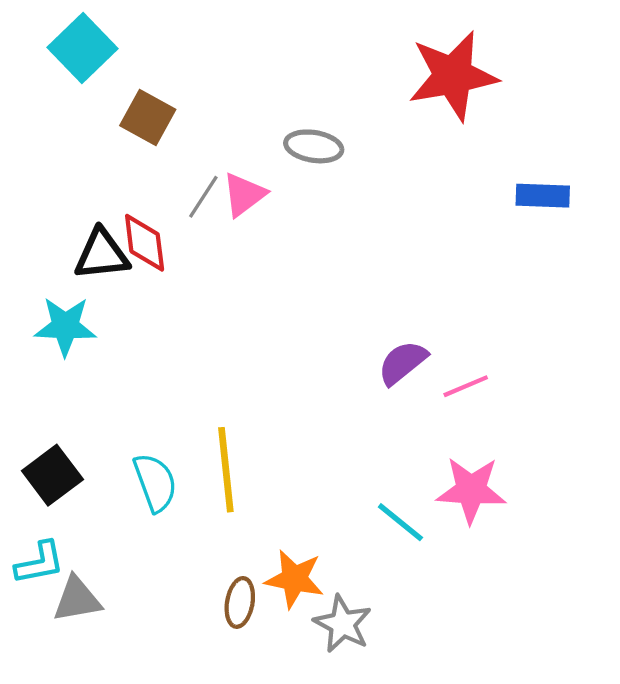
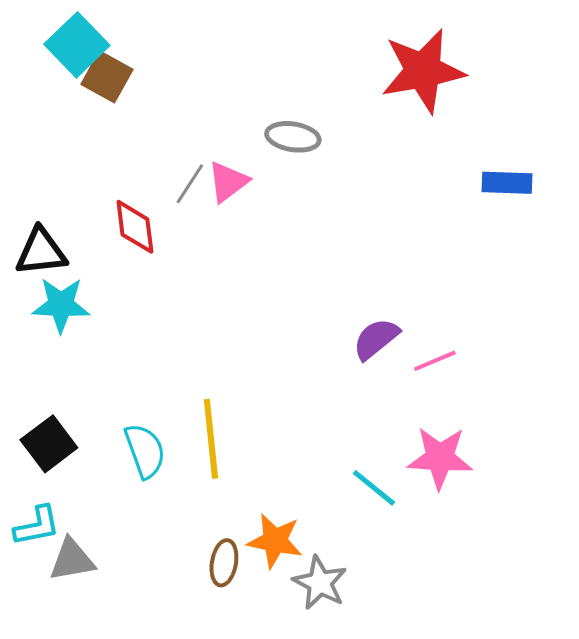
brown square: (148, 117) -> (107, 77), moved
black triangle: (102, 255) -> (41, 252), moved

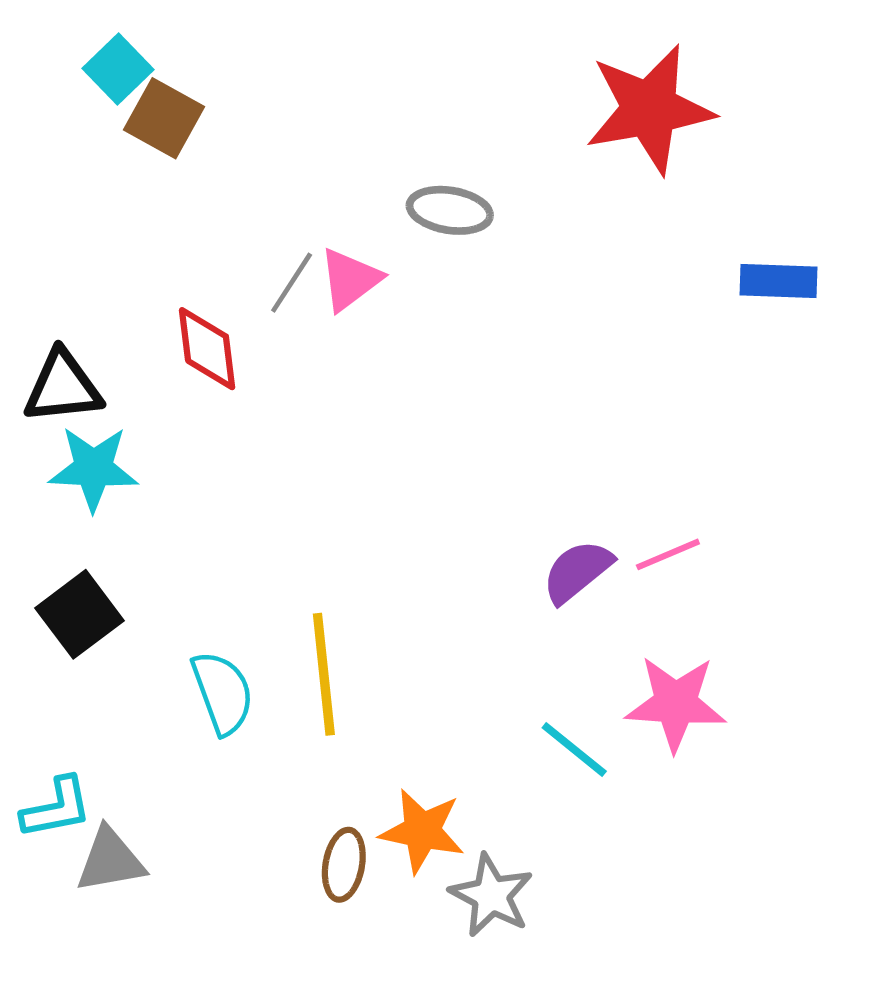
cyan square: (77, 45) -> (118, 69), size x0.7
purple semicircle: (376, 339) -> (577, 571), moved
black square: (49, 444) -> (80, 614), moved

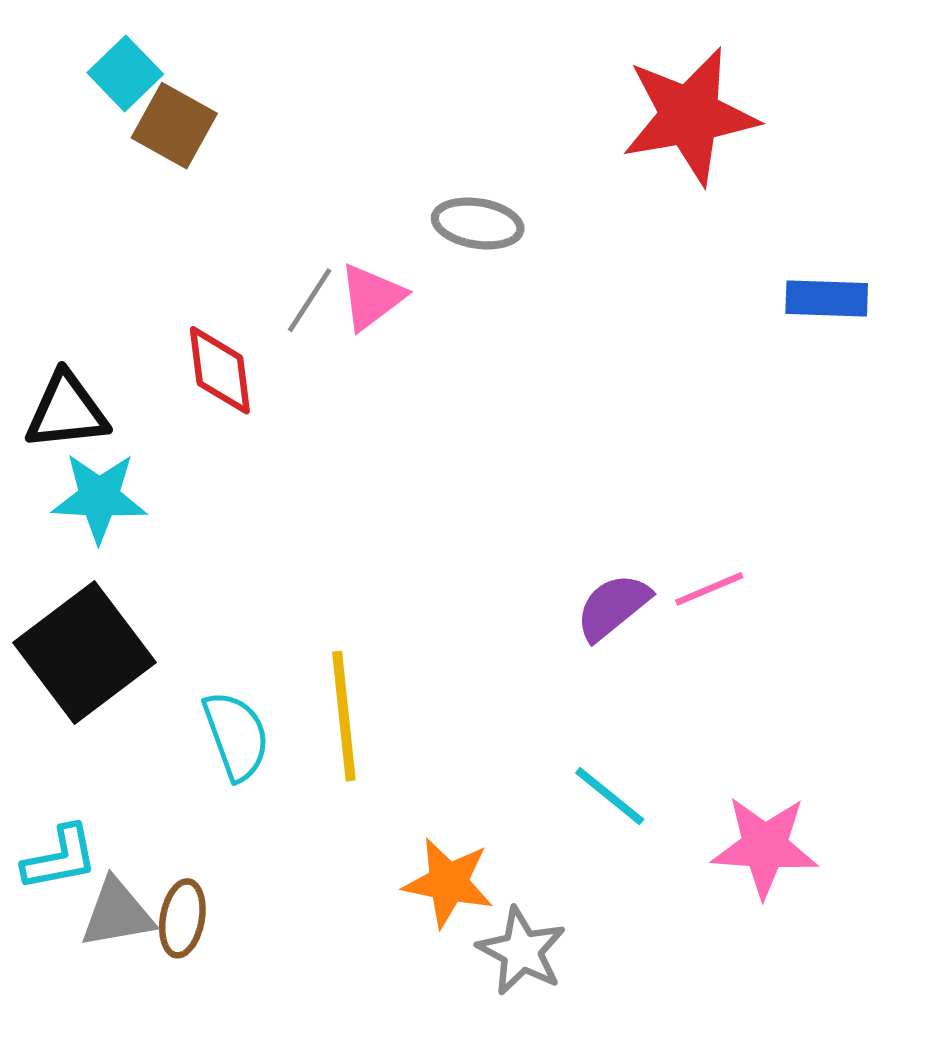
black square: (80, 614) -> (84, 652), size x1.5
pink star: (676, 703) -> (765, 847), moved
brown ellipse: (344, 865) -> (182, 918), moved

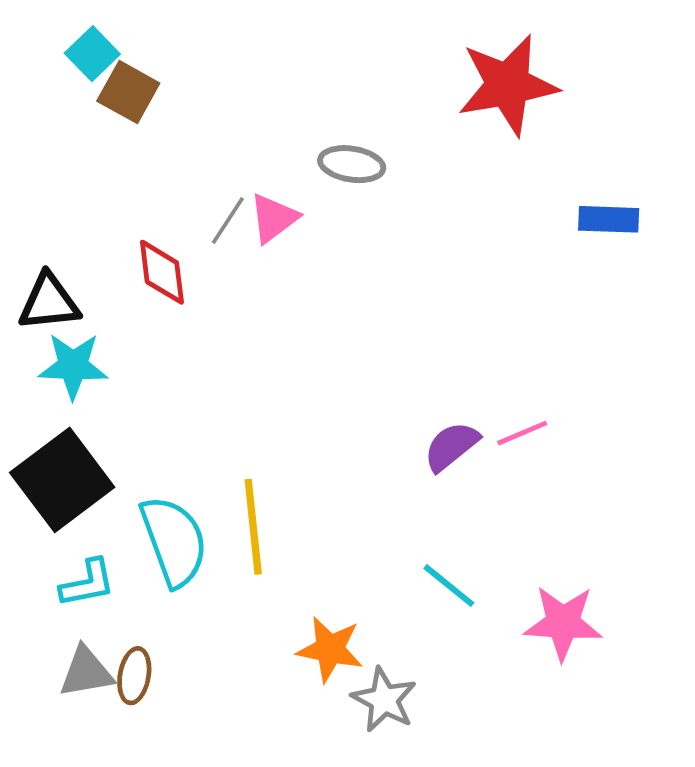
cyan semicircle: (236, 736) -> (174, 541), size x1.4
cyan L-shape: (60, 858) -> (87, 583), moved

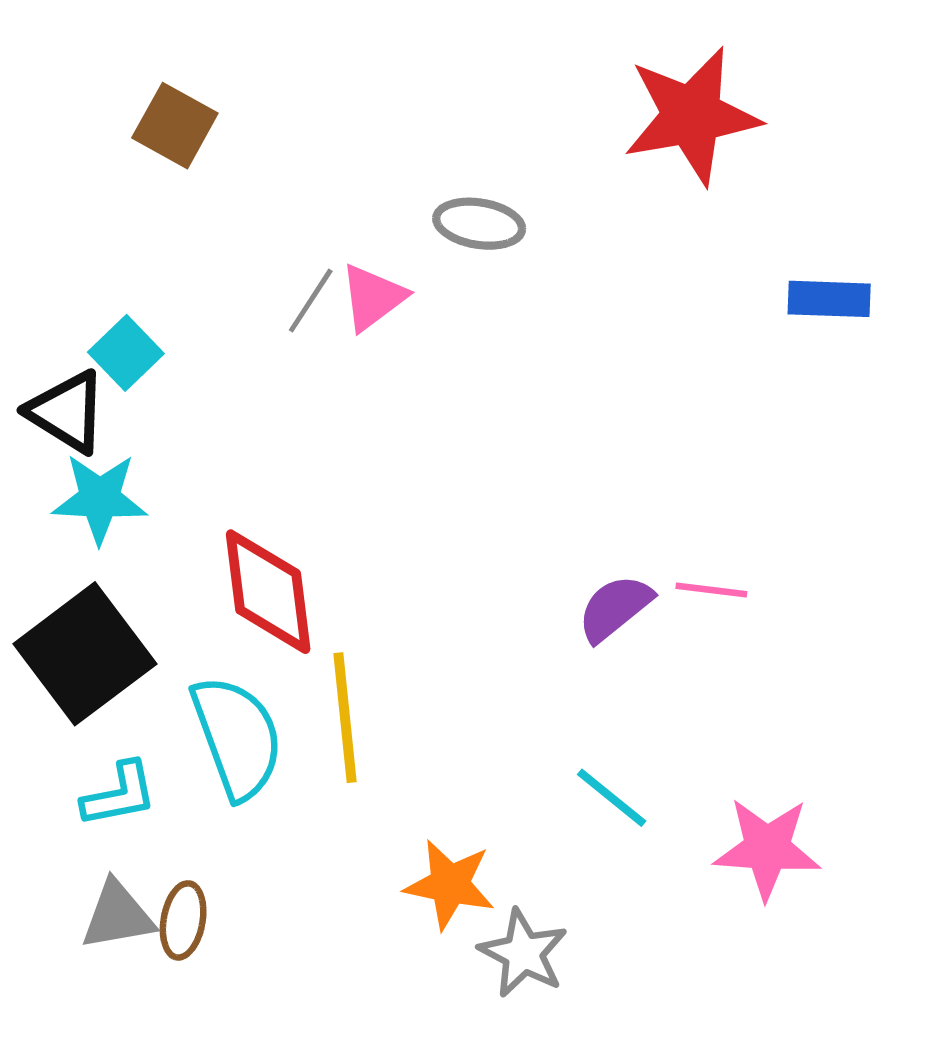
cyan square: (92, 54) -> (126, 353), moved
red diamond: (162, 272) -> (268, 592), moved, size x1.4
black triangle: (49, 302) -> (67, 412), turned 38
pink line: (522, 433) -> (711, 590), turned 30

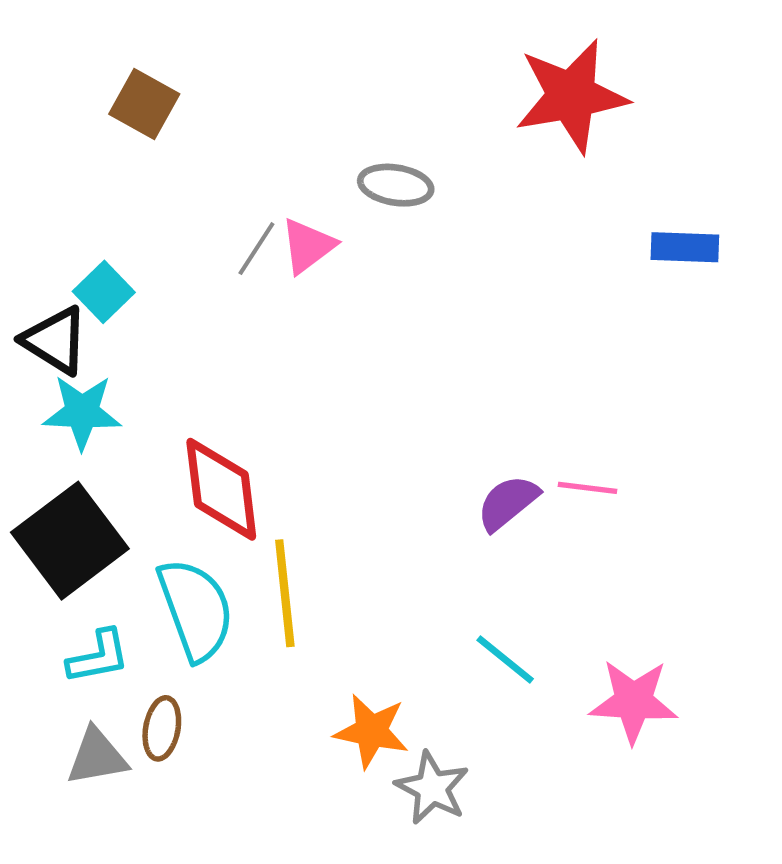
brown ellipse: (183, 920) -> (162, 728), moved

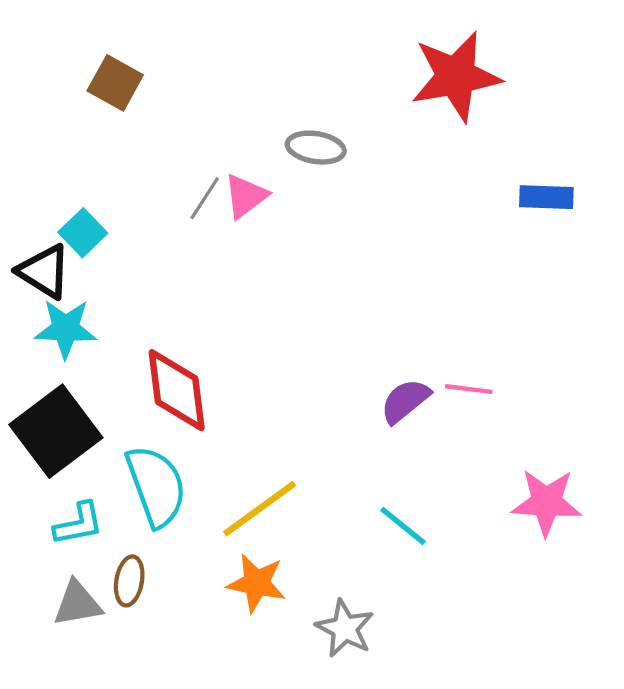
yellow line: (285, 593) -> (260, 509), moved, turned 60
pink star: (634, 701) -> (546, 502), moved
orange star: (371, 731) -> (256, 583), moved

